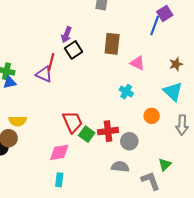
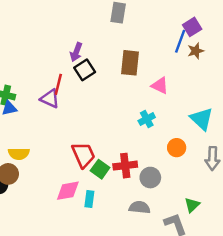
brown star: (176, 64) -> (196, 51), moved
cyan cross: (126, 92) -> (147, 119), turned 32
cyan rectangle: (59, 180) -> (89, 199), moved

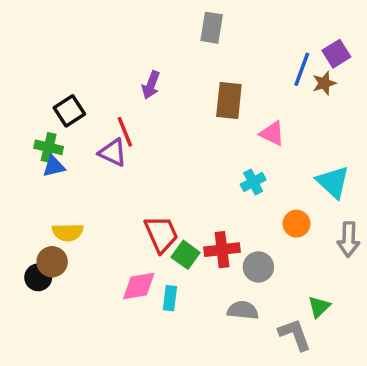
purple square: (192, 27) -> (336, 54), moved
black square: (85, 70) -> (69, 111), moved
red line: (58, 84) -> (125, 132), turned -36

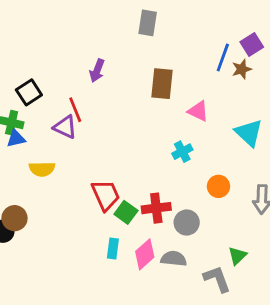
cyan triangle: (333, 182) -> (249, 133), moved
yellow semicircle: (68, 232) -> (42, 169), moved
pink diamond: (139, 286) -> (145, 254), moved, turned -32

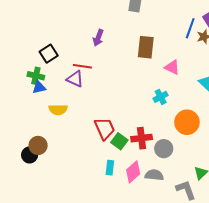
red line: (75, 110) -> (82, 66), turned -60
orange circle: (218, 186) -> (187, 122), size x1.5

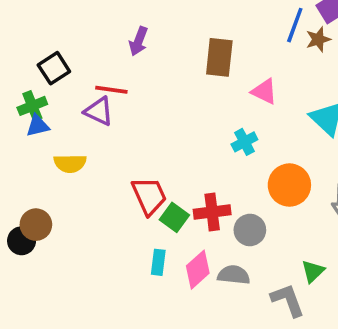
green cross: (36, 76) -> (32, 106), turned -35

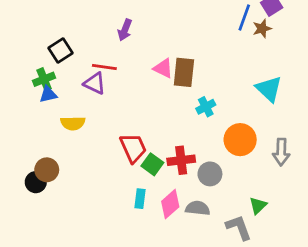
brown rectangle: (219, 57) -> (184, 72), moved
pink triangle: (264, 92) -> (163, 68), moved

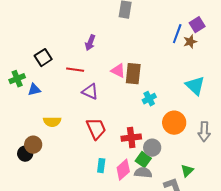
green cross: (44, 79) -> (17, 79), moved
purple triangle: (95, 83) -> (90, 92), moved
yellow semicircle: (73, 123) -> (52, 122), moved
green square: (152, 164) -> (143, 160), moved

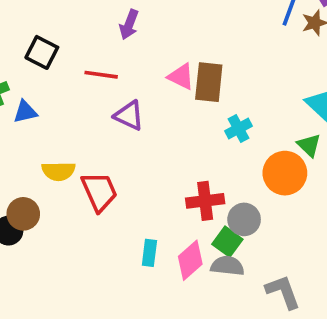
black square: (43, 58) -> (42, 52), turned -30
red trapezoid: (96, 129) -> (99, 192), moved
green triangle: (187, 171) -> (309, 145), moved, turned -32

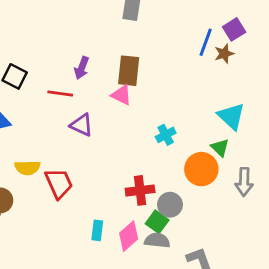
purple arrow: (129, 25) -> (82, 68), moved
brown rectangle: (209, 82) -> (129, 71), moved

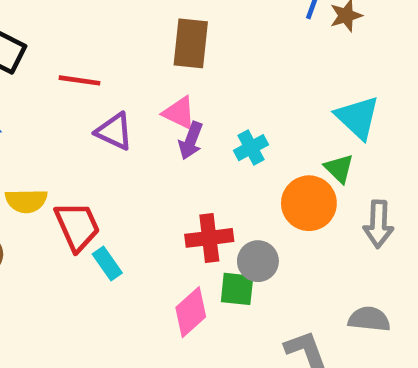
purple arrow: (82, 68) -> (191, 141), moved
pink triangle: (122, 95) -> (179, 113), moved
green square: (157, 222) -> (237, 289), turned -30
cyan rectangle: (97, 230) -> (107, 263), moved, turned -42
gray semicircle: (157, 240) -> (369, 319), moved

